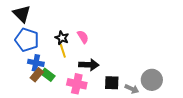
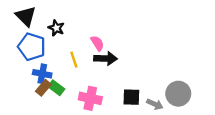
black star: (62, 38) -> (56, 28), moved
black arrow: (89, 65) -> (106, 58), moved

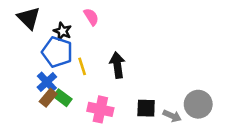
pink semicircle: (97, 43) -> (91, 17), moved
blue pentagon: (32, 47) -> (57, 52), moved
black arrow: (106, 58) -> (117, 65), turned -100
blue cross: (42, 74) -> (47, 82), turned 36

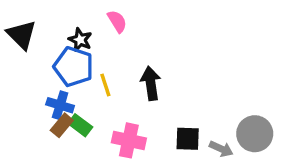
black triangle: (29, 18) -> (21, 35), moved
blue cross: (47, 82) -> (60, 105), turned -30

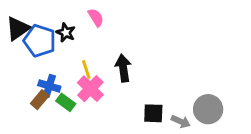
black triangle: (21, 35) -> (18, 28), turned 40
blue pentagon: (74, 67) -> (40, 41), moved
brown rectangle: (62, 125) -> (40, 100), moved
pink cross: (129, 140) -> (90, 89), moved, turned 32

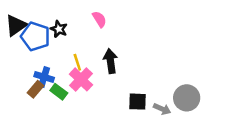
pink semicircle: (96, 17) -> (99, 19), moved

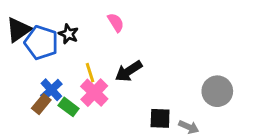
black arrow: (110, 61) -> (129, 71), turned -115
blue cross: (44, 77) -> (51, 90), turned 30
gray circle: (187, 98) -> (217, 91), moved

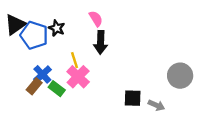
black arrow: (129, 71) -> (101, 42), moved, turned -55

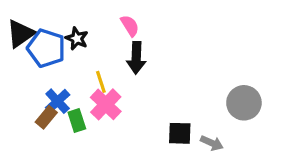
green rectangle: (57, 89) -> (77, 120), turned 35

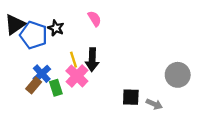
black arrow: (136, 58) -> (92, 60), moved

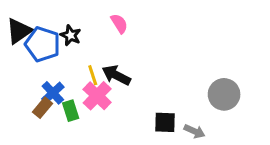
black arrow: (92, 60) -> (116, 75), turned 115

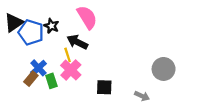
pink semicircle: (119, 24) -> (87, 17), size x1.6
black arrow: (116, 75) -> (77, 42), moved
black square: (165, 122) -> (104, 87), moved

